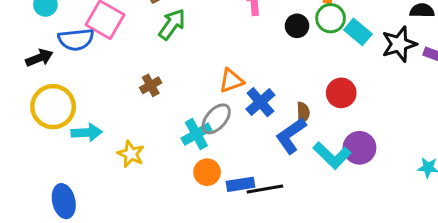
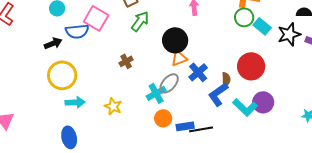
black circle: (297, 26) -> (175, 40), moved, size x1.6
red circle: (341, 93) -> (251, 66), size x1.4
cyan arrow: (87, 133) -> (75, 102), moved

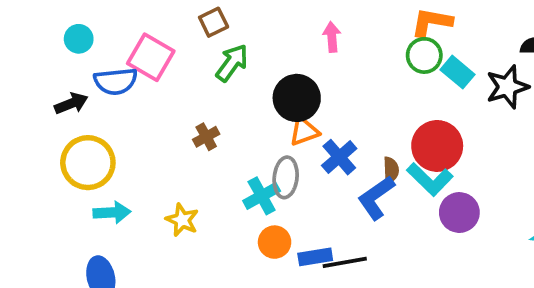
gray ellipse: (169, 83) -> (286, 177), turned -35
cyan L-shape: (245, 107) -> (430, 179), moved

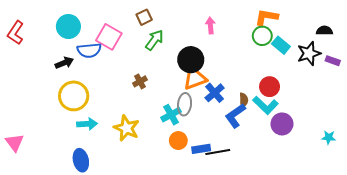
cyan circle: (79, 39) -> (68, 27), size x1.5
orange triangle: (304, 131) -> (195, 78), size x1.4
red circle: (437, 146) -> (270, 87), size x0.7
yellow star: (182, 220) -> (126, 128), size x1.4

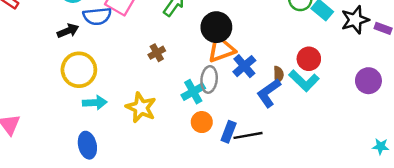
purple circle: (282, 124) -> (368, 81), moved
cyan star: (329, 137) -> (381, 146), moved
blue rectangle: (201, 149) -> (229, 132), turned -60

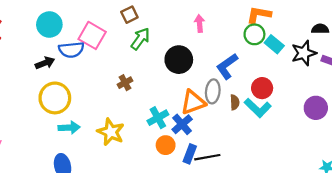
orange triangle: (221, 49) -> (193, 102), moved
blue cross: (244, 66) -> (182, 124), moved
gray ellipse: (209, 79) -> (213, 91), moved
blue L-shape: (269, 93) -> (227, 66), moved

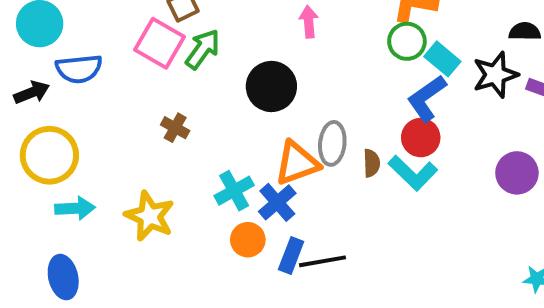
pink square: (92, 35) -> (159, 43), moved
blue L-shape: (227, 66) -> (427, 98), moved
brown cross: (125, 83) -> (175, 128), turned -32

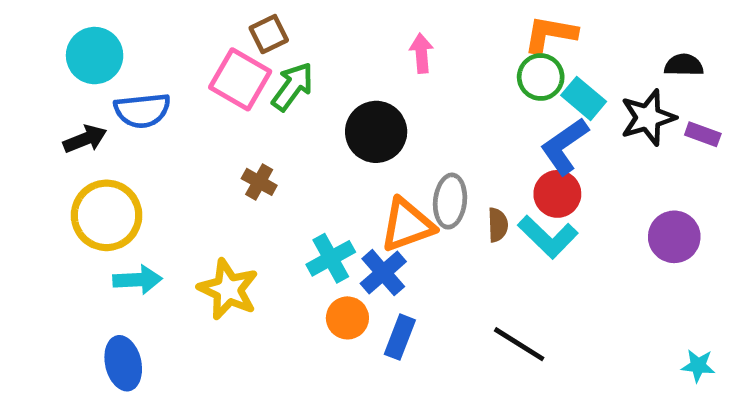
black line: (322, 261) -> (519, 344), moved, turned 42

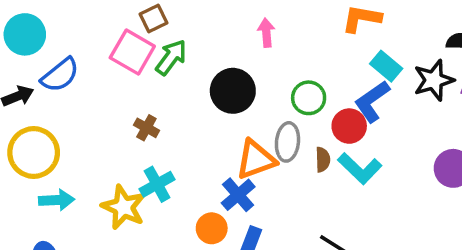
green circle: (541, 77) -> (309, 98), moved
blue semicircle: (142, 110) -> (60, 75), turned -33
red circle: (557, 194) -> (349, 126), moved
cyan cross: (331, 258) -> (157, 184), moved

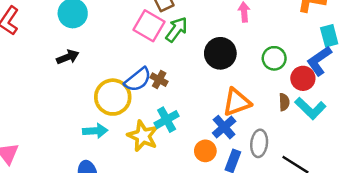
cyan rectangle: (386, 66) -> (329, 36), turned 35
blue semicircle: (60, 75) -> (138, 80), moved
gray ellipse: (287, 142) -> (259, 143), moved
yellow circle: (34, 152) -> (113, 97), moved

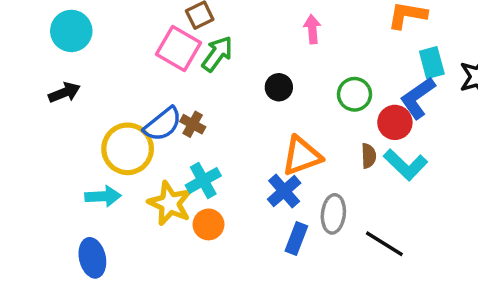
black circle: (220, 53) -> (279, 87), size x0.6
orange circle: (205, 151) -> (208, 224), moved

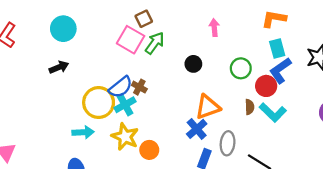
cyan rectangle: (432, 63) -> (277, 48), moved
cyan cross: (203, 180) -> (125, 105), moved

